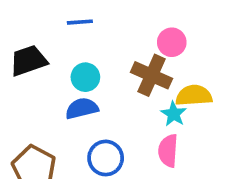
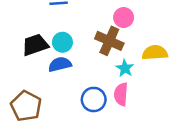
black trapezoid: (28, 61) -> (35, 45), moved
yellow semicircle: (194, 96) -> (155, 53), moved
blue circle: (106, 158) -> (94, 99), moved

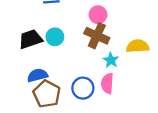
pink circle: (124, 18) -> (98, 15), moved
blue semicircle: (60, 64) -> (37, 75), moved
brown pentagon: (26, 106) -> (47, 94), moved

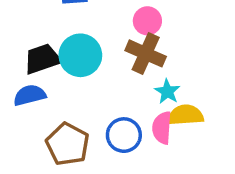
cyan circle: (55, 37) -> (80, 55), size x1.5
yellow semicircle: (138, 46) -> (185, 115), moved
blue semicircle: (37, 75) -> (30, 95), moved

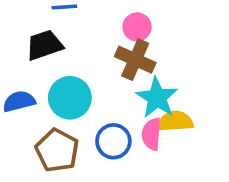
cyan circle: (80, 55) -> (70, 98), moved
black trapezoid: (42, 59) -> (44, 45), moved
cyan star: (167, 92) -> (157, 98), size x1.6

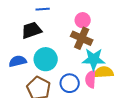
cyan star: (157, 98) -> (94, 59), turned -30

